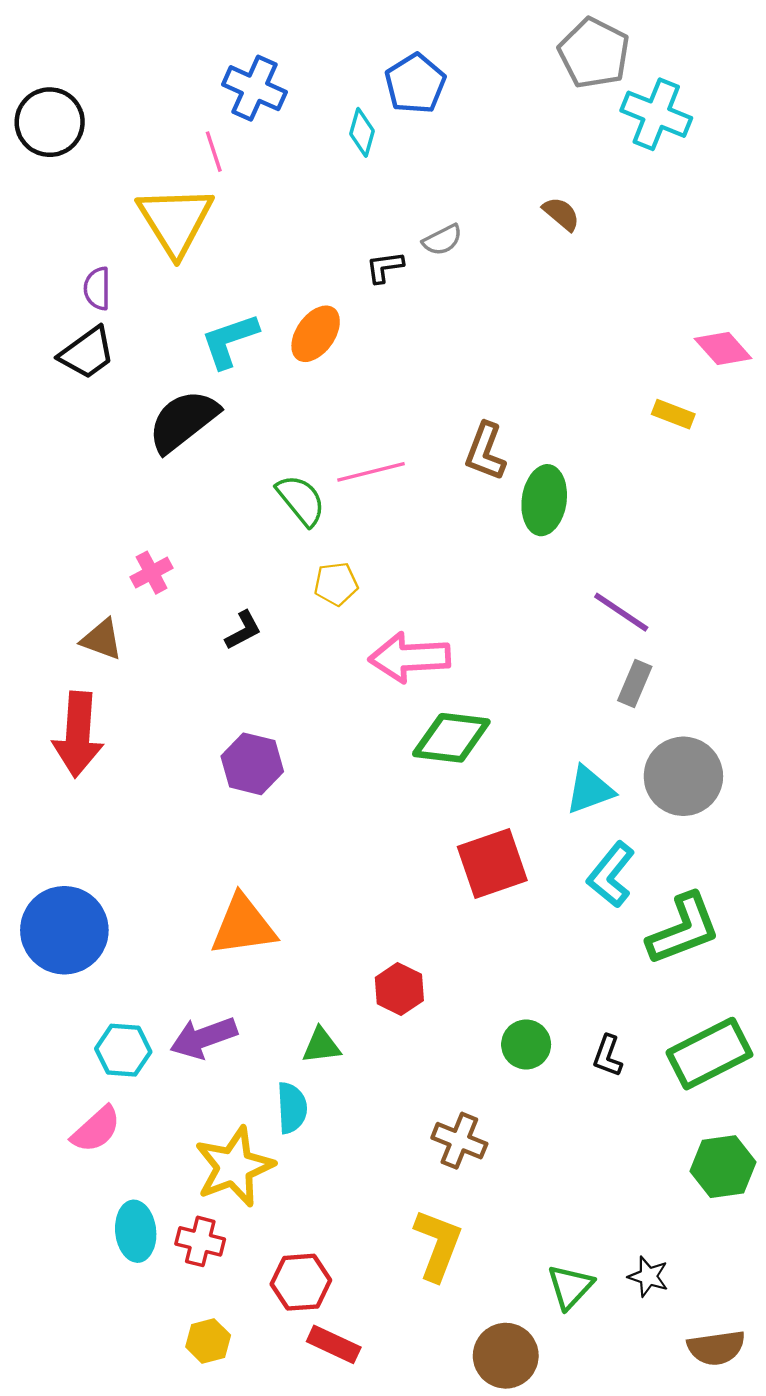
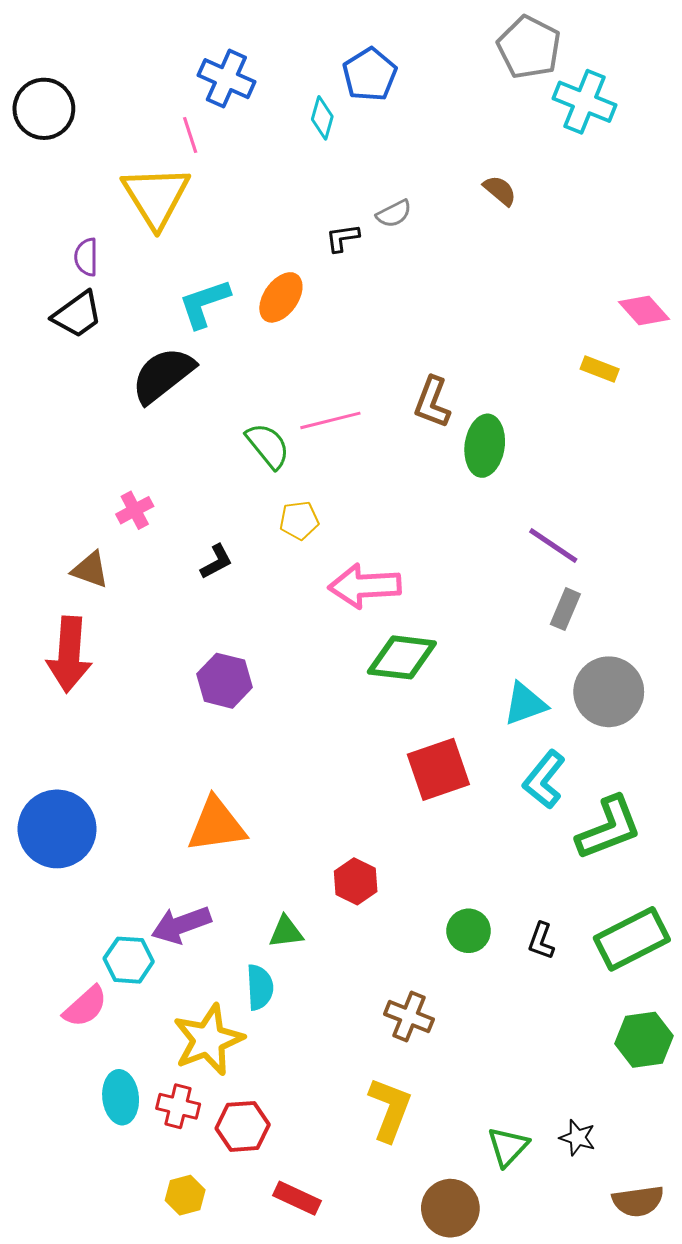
cyan hexagon: (123, 1050) -> (129, 960), moved
red hexagon: (301, 1282) -> (243, 1126), moved

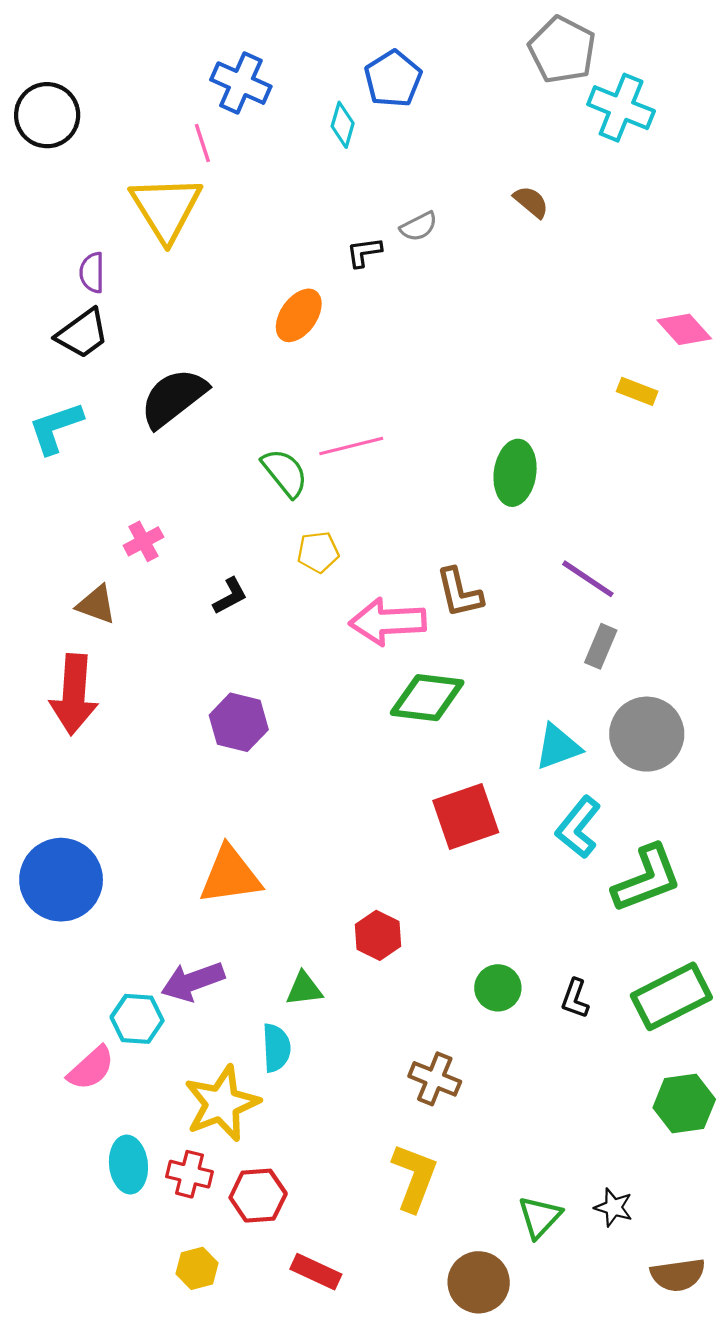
cyan L-shape: (204, 303) -> (56, 428), moved
brown L-shape: (432, 402) -> (459, 593), moved, turned -34

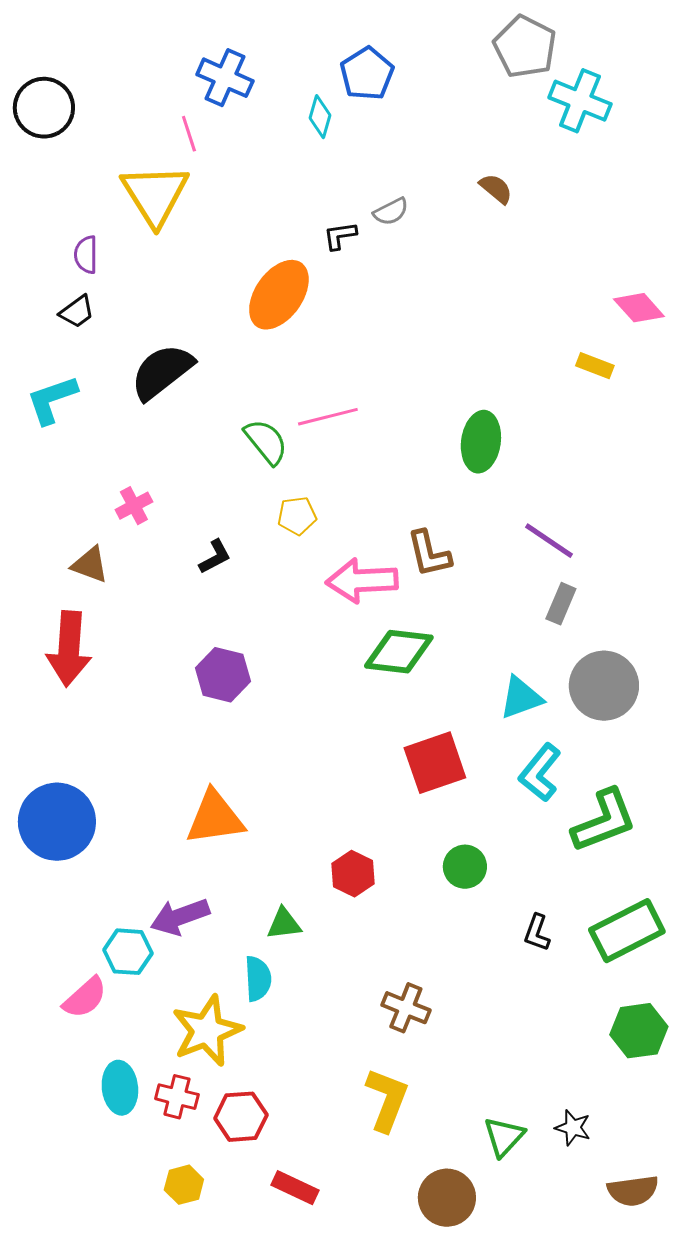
orange ellipse: (299, 315) -> (279, 295), size x1.4
black trapezoid: (82, 334) -> (77, 312), size x0.7
green circle: (498, 988) -> (465, 867), moved

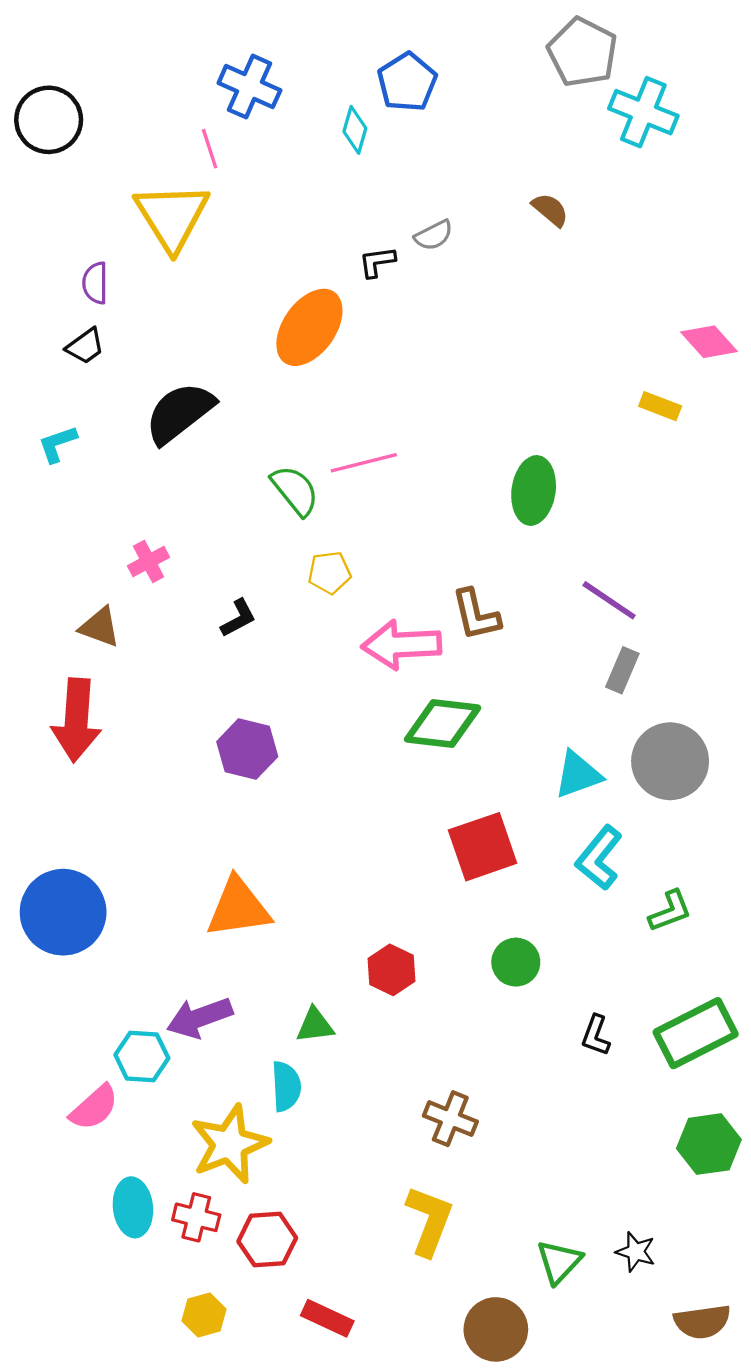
cyan L-shape: (52, 400) -> (58, 444), size x0.7
green L-shape: (604, 821) -> (670, 911), size x0.6

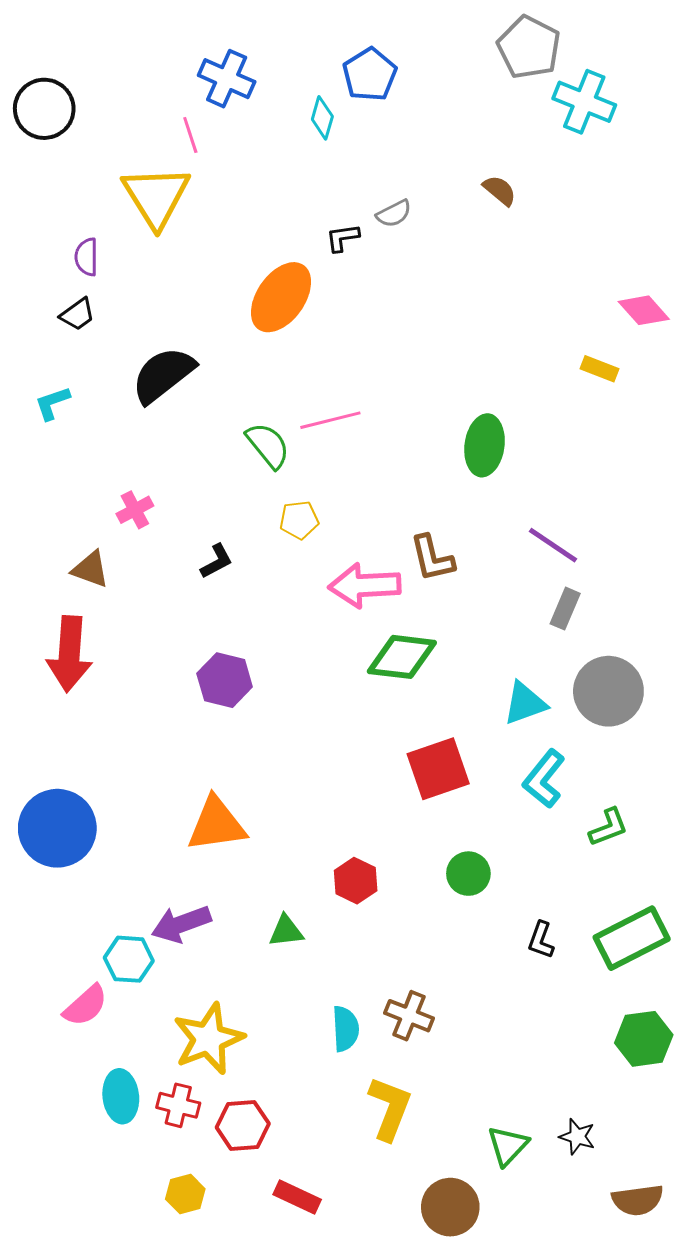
cyan semicircle: (286, 1086) -> (345, 1029), moved

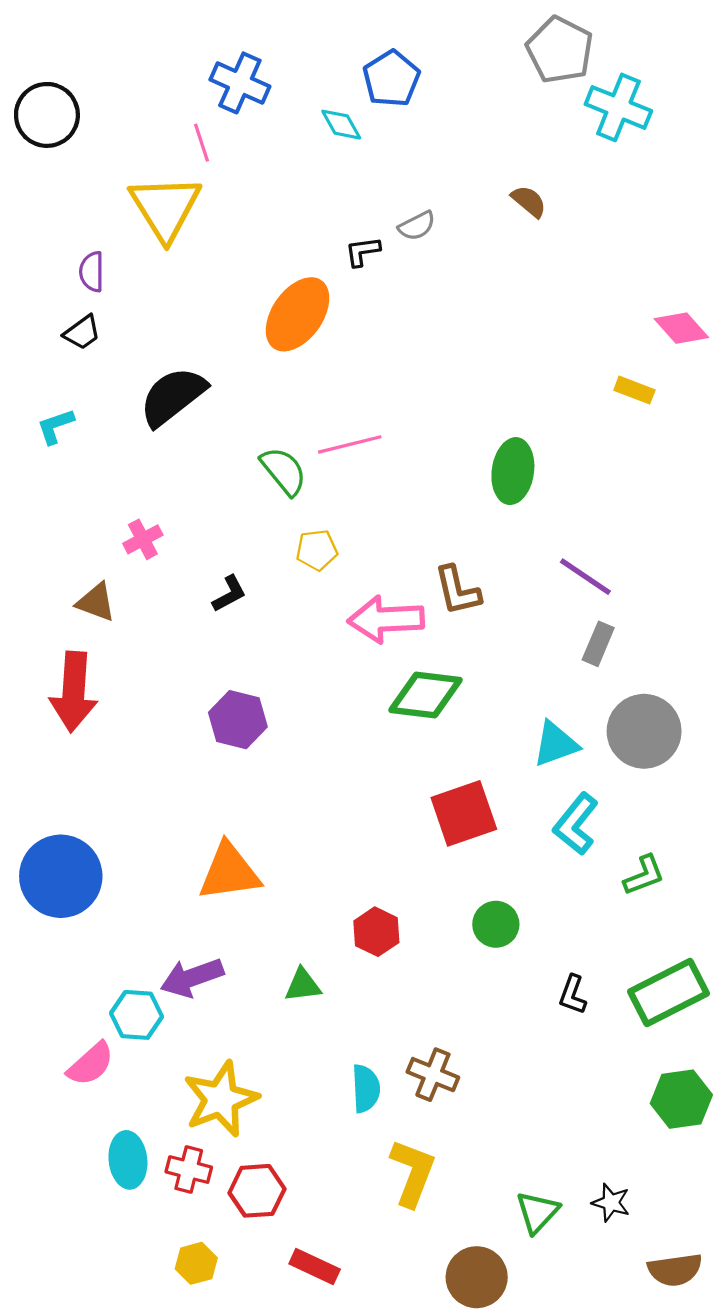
cyan diamond: (322, 118) -> (341, 125), turned -45

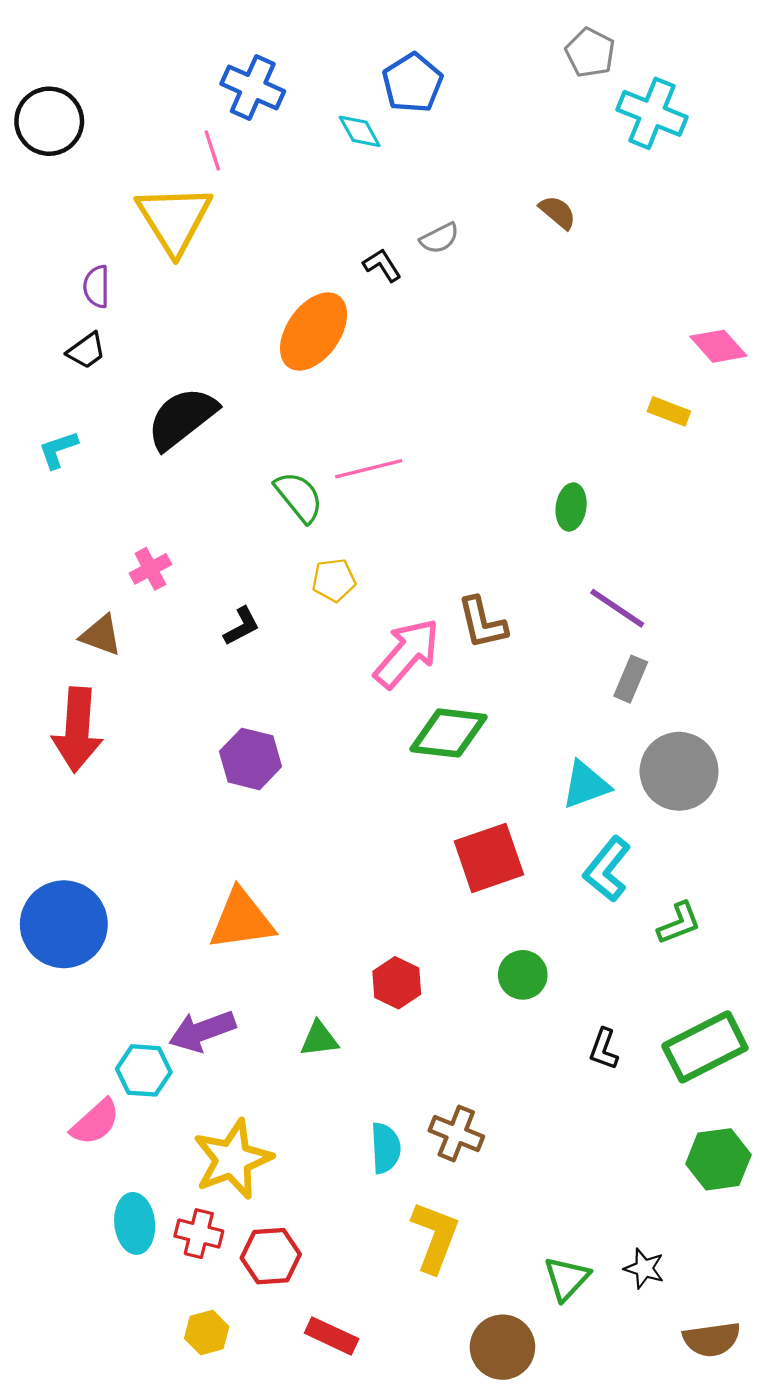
gray pentagon: (560, 50) -> (590, 53), size x0.7
black L-shape: (363, 251) -> (382, 265), turned 66
green ellipse: (513, 471) -> (571, 507), moved, size x0.7
pink arrow: (386, 619) -> (407, 653), turned 134

